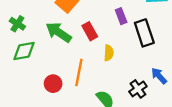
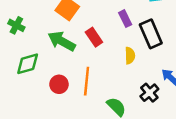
green cross: (17, 24) -> (16, 25), moved
yellow semicircle: (109, 53) -> (130, 56), moved
red circle: (53, 84) -> (59, 84), moved

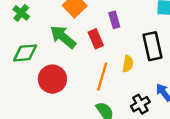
purple rectangle: (125, 19) -> (114, 20), moved
orange line: (87, 81) -> (102, 77), moved
red circle: (59, 84) -> (52, 79), size x1.5

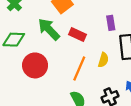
purple rectangle: (114, 20) -> (111, 23), moved
red rectangle: (96, 39) -> (78, 34), turned -49

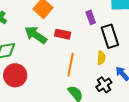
yellow semicircle: (103, 60) -> (101, 58), moved
red circle: (35, 65) -> (15, 75), moved

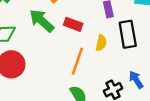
yellow semicircle: (101, 58) -> (101, 43), moved

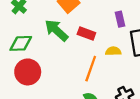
yellow semicircle: (101, 43) -> (113, 51), turned -104

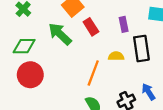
red rectangle: (86, 34) -> (91, 27), moved, turned 36

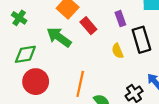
yellow semicircle: (116, 56) -> (118, 51), turned -104
orange line: (93, 73) -> (80, 84), moved

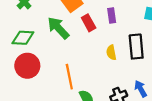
purple rectangle: (120, 19) -> (112, 15), moved
orange line: (80, 84) -> (69, 77), turned -35

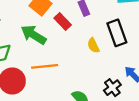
orange line: (69, 77) -> (45, 66), moved, turned -70

